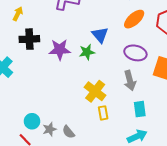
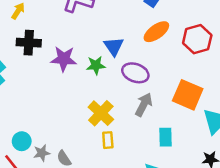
purple ellipse: (135, 53) -> (135, 73), moved
gray arrow: (130, 81) -> (144, 105), turned -144
cyan rectangle: (140, 109) -> (166, 137), moved

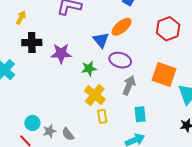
orange ellipse: (156, 32) -> (122, 27), moved
green star: (96, 65) -> (89, 69), moved
cyan rectangle: (166, 137) -> (140, 114), moved

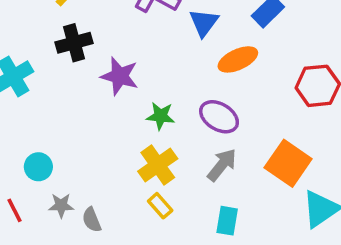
blue triangle: (101, 40) -> (204, 23), moved
black cross: (32, 43) -> (74, 43), turned -30
yellow rectangle: (102, 116) -> (160, 206), turned -48
cyan circle: (32, 123) -> (38, 167), moved

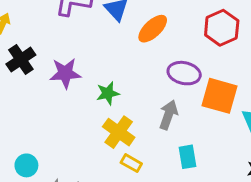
purple ellipse: (219, 117) -> (184, 73), moved

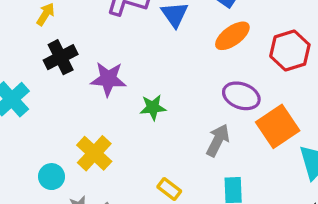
orange ellipse: (153, 29) -> (232, 36), moved
orange square: (219, 96) -> (278, 126), turned 33
yellow cross: (119, 132) -> (94, 153), moved

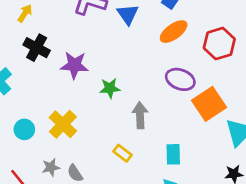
black cross: (61, 57) -> (37, 48), turned -35
gray arrow: (218, 140) -> (140, 115), moved, turned -30
cyan circle: (51, 177) -> (24, 129), moved

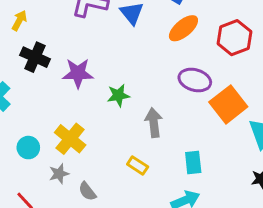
gray star: (51, 167) -> (59, 174), moved

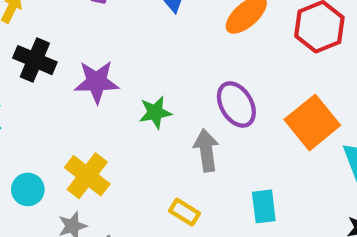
purple ellipse: (195, 80) -> (236, 104), moved, turned 44

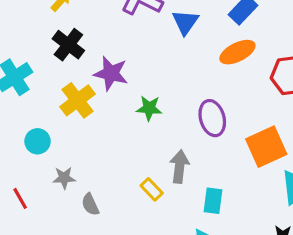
gray arrow: (206, 150) -> (179, 167), moved
yellow cross: (87, 176) -> (78, 100), moved

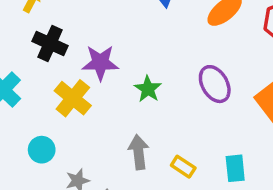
green star: (149, 108) -> (148, 89), turned -30
gray arrow: (179, 167) -> (139, 152), moved
yellow rectangle: (152, 189) -> (183, 167), moved

